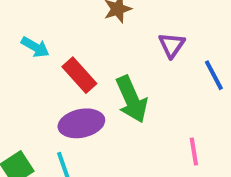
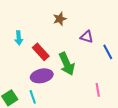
purple triangle: (172, 45) -> (87, 37), turned -48
cyan arrow: (35, 47) -> (19, 38), turned 56

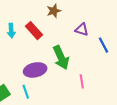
red rectangle: (41, 52) -> (34, 31), moved
pink line: (98, 90) -> (82, 81), moved

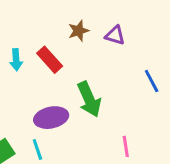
purple triangle: (82, 30) -> (115, 35), moved
pink line: (82, 81) -> (126, 146), moved

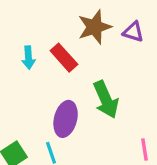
brown star: (79, 31) -> (95, 27), size x1.5
purple ellipse: (51, 118) -> (66, 119), turned -64

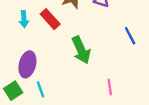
purple ellipse: (66, 119) -> (27, 64), moved

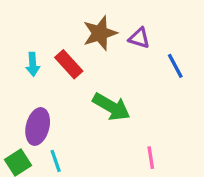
blue line: (130, 36) -> (175, 66), moved
green arrow: (81, 50) -> (111, 107), turned -36

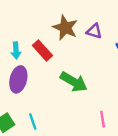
brown star: (100, 33) -> (65, 28), turned -30
purple ellipse: (38, 126) -> (18, 79), moved

